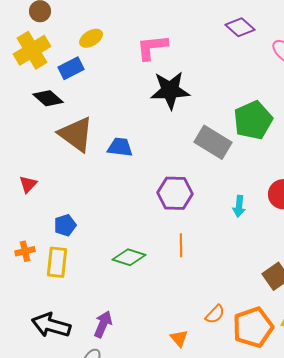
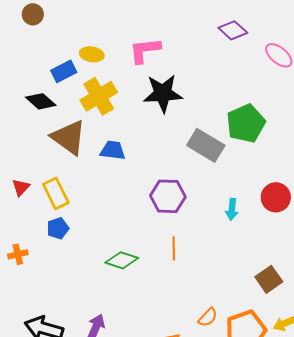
yellow ellipse: (91, 38) -> (92, 54), moved, turned 40
yellow cross: (32, 50) -> (99, 96), moved
yellow rectangle: (57, 262) -> (56, 193), moved, turned -32

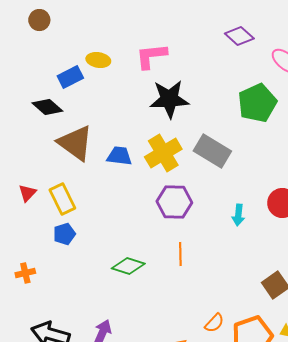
yellow cross: (99, 96) -> (163, 153), moved
green pentagon: (246, 123) -> (257, 103), moved
orange cross: (18, 254) -> (25, 273), moved

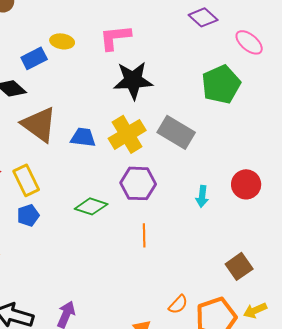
green diamond: (128, 266) -> (91, 206), moved

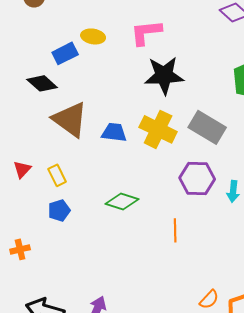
yellow cross: (127, 134) -> (158, 129), turned -33
yellow rectangle: (26, 180) -> (57, 175), size x0.7
purple hexagon: (138, 183) -> (197, 178), moved

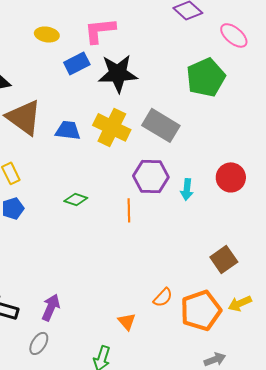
blue rectangle: (65, 53) -> (77, 63), moved
green diamond: (122, 201) -> (76, 199), size x0.7
orange line: (175, 230) -> (129, 210), moved

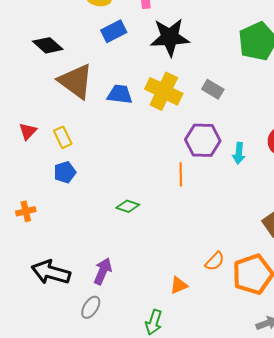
blue rectangle: (77, 63) -> (114, 31), moved
gray rectangle: (161, 125) -> (213, 89), size x0.6
green diamond: (76, 199) -> (128, 206), moved
orange triangle: (127, 321) -> (179, 285), turned 48

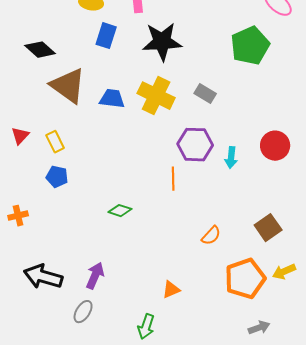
blue rectangle: (114, 31) -> (106, 36), turned -45
blue pentagon: (65, 172) -> (57, 177), turned 30
orange semicircle: (215, 261) -> (211, 236), moved

